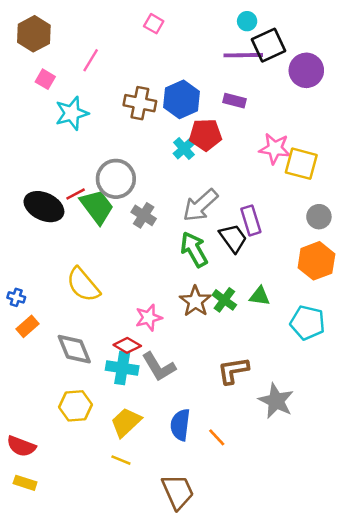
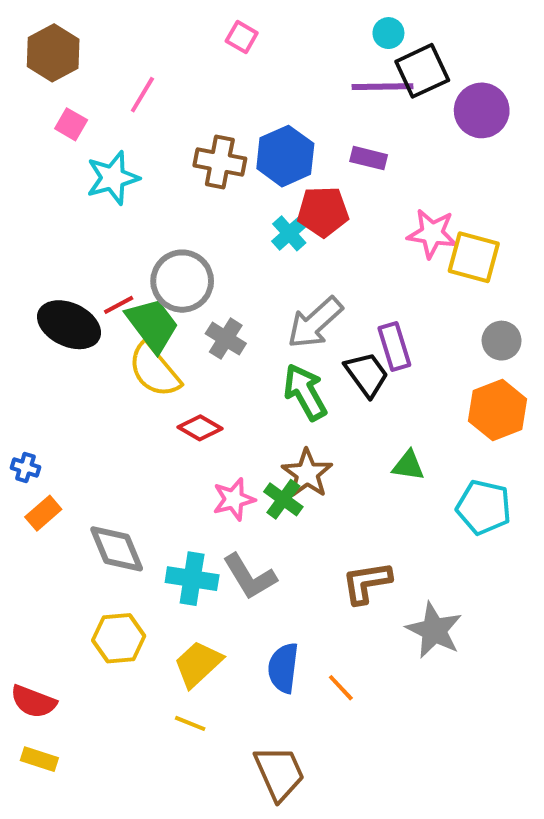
yellow semicircle: (83, 285) -> (154, 370), moved
green cross: (224, 300) -> (283, 499), moved
red diamond: (127, 345) -> (200, 428), moved

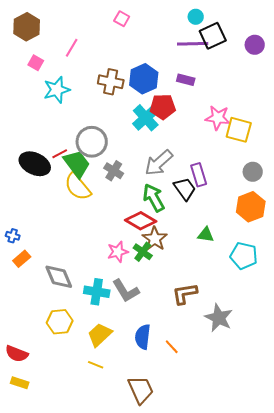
purple circle: (482, 110) -> (255, 45), moved, size x0.7
cyan cross: (289, 233) -> (146, 118), size x1.5
red diamond: (200, 428) -> (141, 221), moved, size x1.4

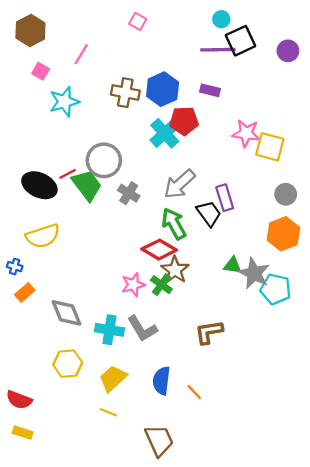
yellow semicircle: (78, 187) -> (43, 236), moved, turned -68
gray star: (219, 318) -> (254, 273), moved

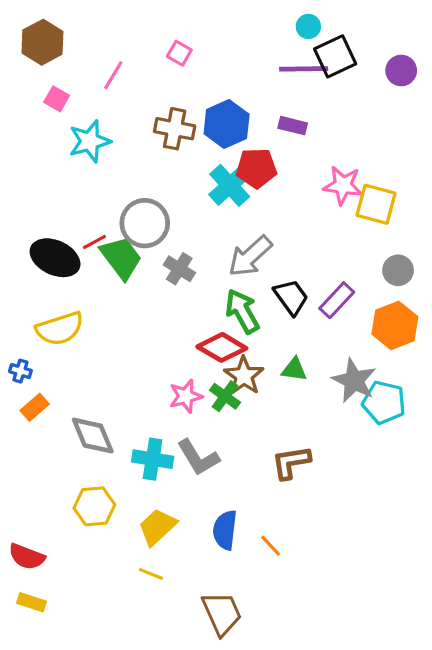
pink square: (138, 21) -> (179, 53), moved
purple rectangle: (225, 198) -> (337, 300), moved, turned 60
green triangle: (233, 265) -> (294, 369), moved

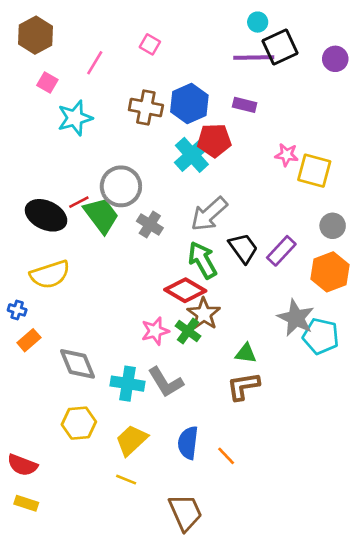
pink star: (343, 185) -> (287, 155), size x0.7
green triangle: (294, 369) -> (246, 353), moved

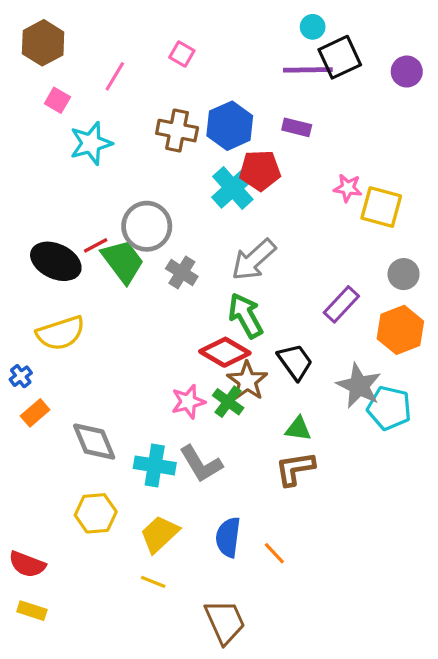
black trapezoid: (243, 248) -> (295, 362), moved
blue cross: (17, 310) -> (21, 376), turned 36

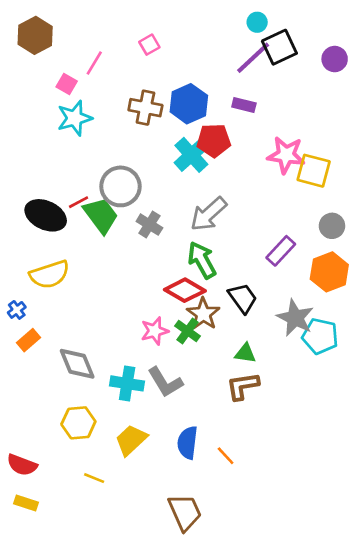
pink square: (182, 54) -> (149, 45), turned 30
purple line: (308, 70) -> (253, 58), turned -42
pink square: (57, 100) -> (67, 84), moved
pink star: (348, 188) -> (286, 155), size x1.6
yellow line: (153, 582) -> (94, 478), moved

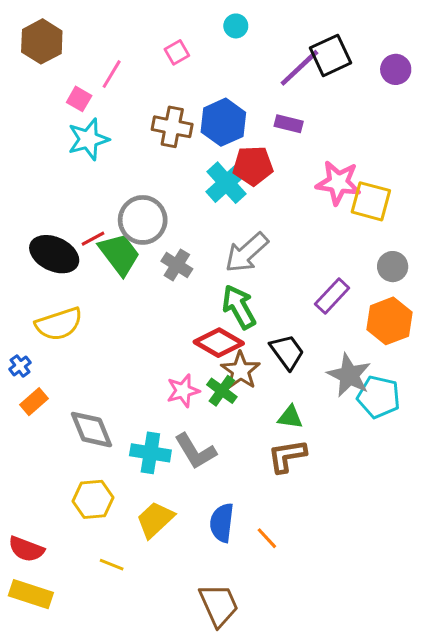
cyan circle: (257, 22) -> (236, 26), moved
yellow rectangle: (26, 503) -> (31, 594), size x1.5

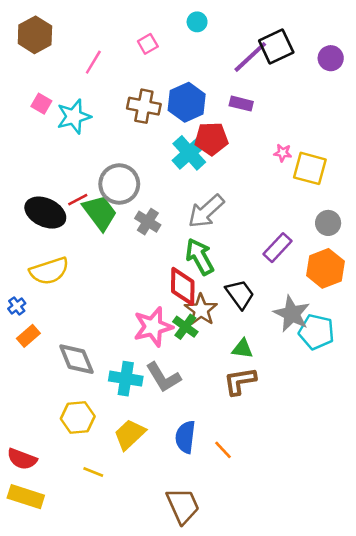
pink square: (79, 99) -> (41, 104), moved
pink star: (338, 183) -> (283, 153), size x0.5
red diamond: (219, 343) -> (183, 286), turned 60
pink star: (183, 391) -> (153, 327), size x1.4

